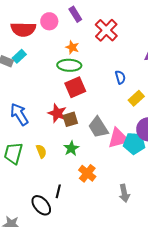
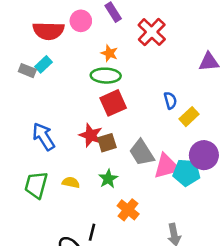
blue semicircle: (120, 77) -> (170, 100), moved
yellow semicircle: (41, 151) -> (71, 182), turned -56

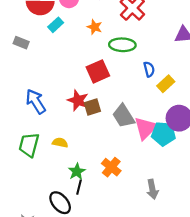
cyan rectangle: (44, 64) -> (56, 25), moved
green ellipse: (106, 76) -> (122, 45), moved
pink triangle: (167, 166) -> (146, 128), turned -30
green star: (108, 179) -> (77, 172), moved

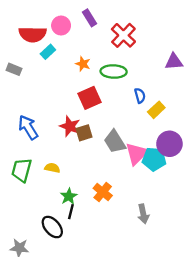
orange star: (95, 27) -> (83, 64), moved

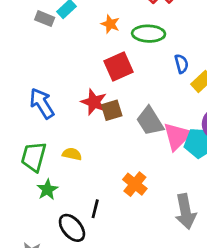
gray rectangle: (14, 69) -> (45, 19), moved
green star: (69, 196) -> (47, 190), moved
gray arrow: (143, 214) -> (186, 211), size x1.4

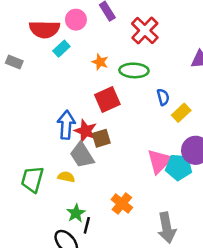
gray rectangle: (45, 19) -> (14, 62), moved
blue arrow: (42, 103) -> (66, 125), moved, turned 36
gray trapezoid: (150, 121) -> (82, 155), moved
green star: (47, 190) -> (76, 213), moved

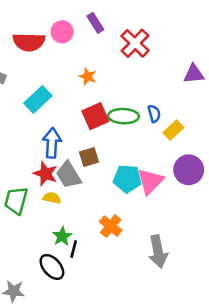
cyan rectangle: (61, 49) -> (38, 100), moved, size x1.5
green ellipse: (134, 70) -> (123, 116), moved
red star: (86, 131) -> (46, 174), moved
cyan pentagon: (179, 167) -> (127, 179), moved

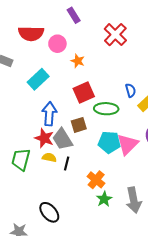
purple rectangle: (95, 23) -> (74, 15), moved
pink circle: (62, 32) -> (57, 44), moved
green ellipse: (123, 116) -> (106, 109), moved
green star: (62, 236) -> (104, 199), moved
black line: (74, 249) -> (67, 164), moved

